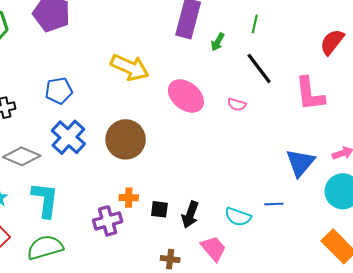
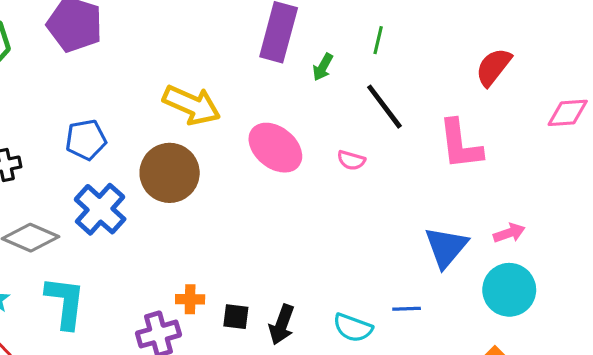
brown circle: (126, 139) -> (170, 173), moved

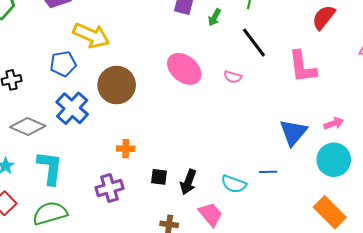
yellow arrow: (192, 105) -> (91, 36), moved
orange cross: (190, 299) -> (126, 149), moved

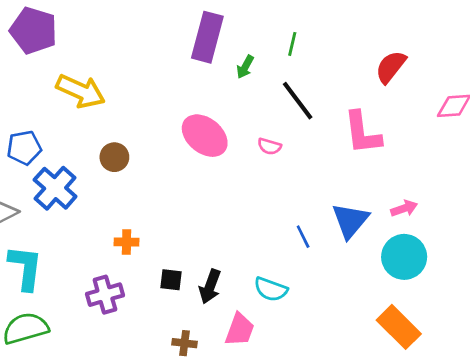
blue pentagon: (63, 64) -> (24, 148), moved
brown circle: (117, 85) -> (114, 157), size x0.6
blue line: (268, 172) -> (303, 237), moved, turned 66
pink trapezoid: (211, 214) -> (240, 330), turned 60

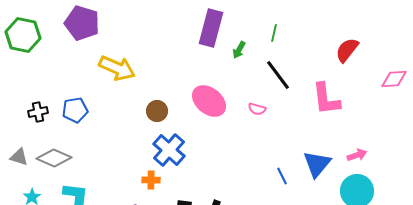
brown circle: (114, 157) -> (157, 111), moved
blue cross: (55, 188) -> (169, 150), moved

